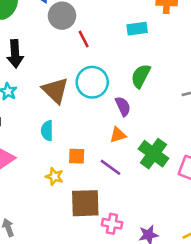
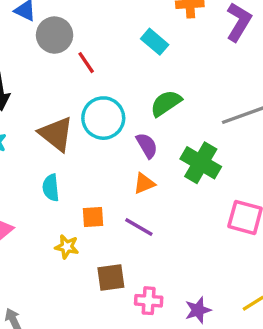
cyan rectangle: (137, 29) -> (155, 42), turned 54
green semicircle: (141, 76) -> (166, 103), turned 35
green cross: (153, 154) -> (201, 163), moved
brown square: (85, 203) -> (111, 277), size x0.7

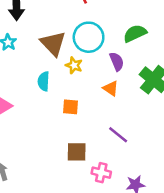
orange triangle: (144, 183) -> (111, 88), turned 49
purple line: (139, 227) -> (118, 135), moved
yellow star: (67, 247) -> (74, 65), moved

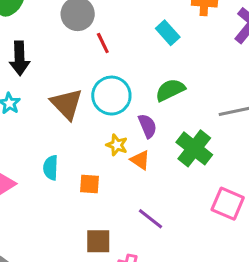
yellow star: (74, 65) -> (117, 145), moved
cyan semicircle: (44, 81) -> (51, 168), moved

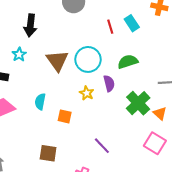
red line: (103, 43) -> (110, 27), moved
orange triangle: (140, 160) -> (160, 113), moved
brown square: (98, 241) -> (48, 153), moved

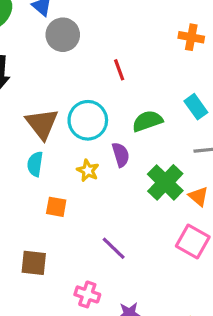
cyan rectangle: (132, 23) -> (196, 107), moved
cyan semicircle: (40, 102) -> (35, 164), moved

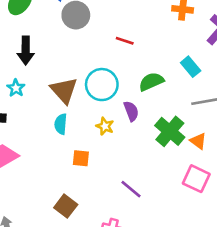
red line: (119, 70) -> (125, 41), turned -48
brown square: (34, 263) -> (66, 206), turned 35

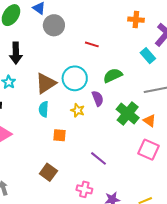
cyan rectangle: (191, 67) -> (148, 56), moved
brown triangle: (64, 90) -> (46, 83), turned 40

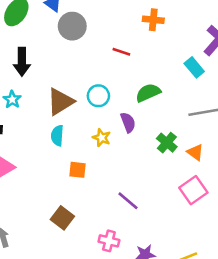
orange cross: (136, 20) -> (153, 20), moved
cyan circle: (75, 78) -> (98, 96), size x0.7
green cross: (128, 114) -> (167, 143), size x0.7
pink square: (148, 150) -> (193, 190), turned 30

